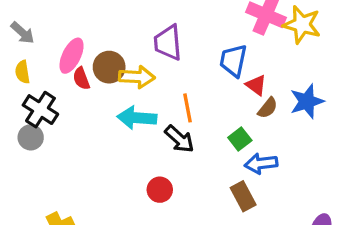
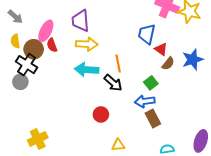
purple trapezoid: (168, 43) -> (81, 21), moved
brown circle: (109, 67) -> (34, 49), moved
blue arrow: (261, 164) -> (145, 101), moved

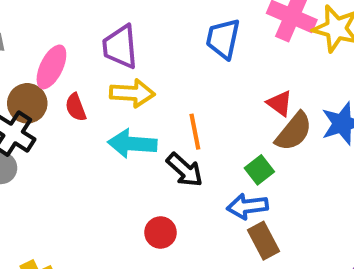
blue trapezoid: (147, 34) -> (223, 39), moved
red semicircle: (52, 45) -> (76, 107), moved
brown semicircle: (168, 64) -> (294, 132), size x1.5

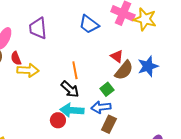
blue trapezoid: (223, 39) -> (89, 24), turned -65
yellow arrow: (132, 93) -> (28, 70), moved
cyan arrow: (132, 144) -> (72, 110), moved
brown rectangle: (263, 241) -> (109, 124), turned 54

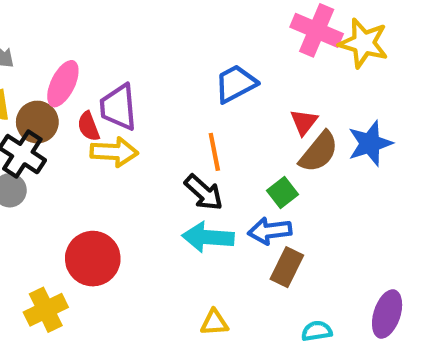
blue trapezoid: (89, 24) -> (236, 84), moved, turned 115
purple trapezoid: (38, 28) -> (118, 107), moved
red triangle: (117, 56) -> (304, 122), turned 32
red circle: (58, 120) -> (93, 259), moved, size x1.6

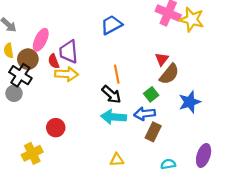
blue trapezoid: (236, 84) -> (111, 25), moved
blue star: (370, 143) -> (190, 102), moved
red circle: (93, 259) -> (56, 128), size x0.7

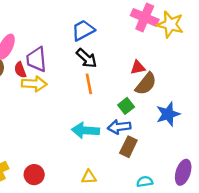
red triangle: (162, 59) -> (138, 68), turned 40
black arrow: (111, 94) -> (87, 58), moved
red circle: (56, 128) -> (34, 175), moved

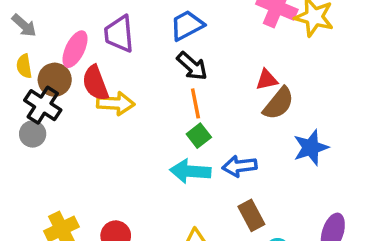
purple trapezoid: (36, 59) -> (119, 34), moved
red semicircle: (20, 70) -> (95, 83), size x1.5
green square: (126, 106) -> (199, 136), moved
brown rectangle: (128, 147) -> (251, 215), moved, turned -54

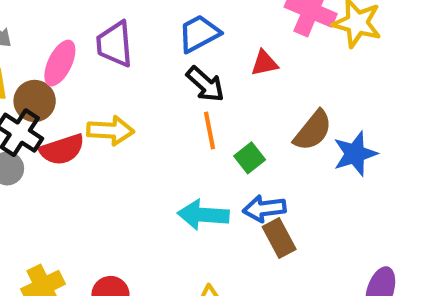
red triangle: (267, 80) -> (264, 63), moved
red semicircle: (95, 83) -> (62, 149), moved, turned -87
green square: (199, 136) -> (250, 158), moved
blue star: (311, 148) -> (355, 154), moved
brown rectangle: (251, 215) -> (279, 238), moved

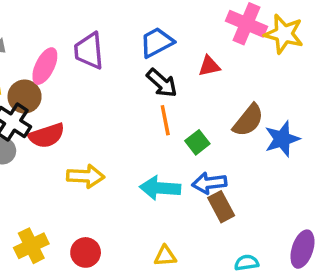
yellow arrow: (110, 131) -> (86, 176), moved

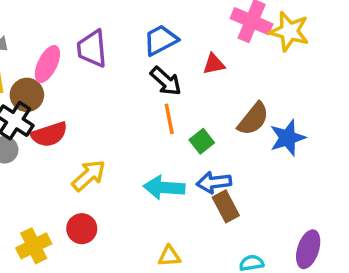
yellow arrow: (86, 176) -> (89, 176), turned -45
red circle: (86, 252) -> (82, 229), moved

